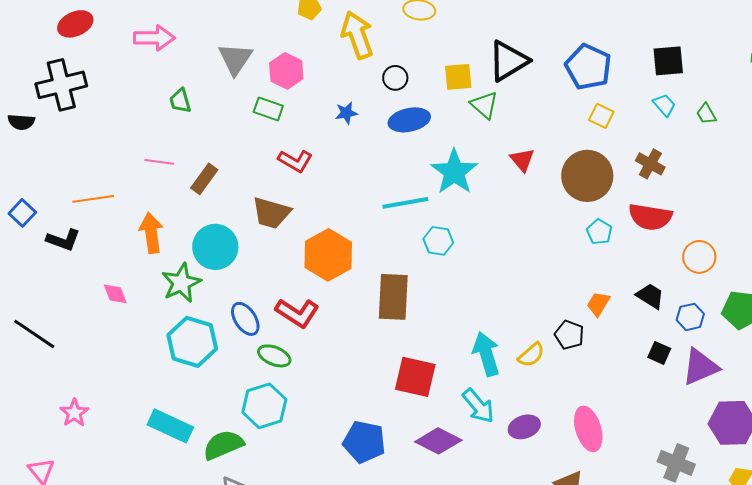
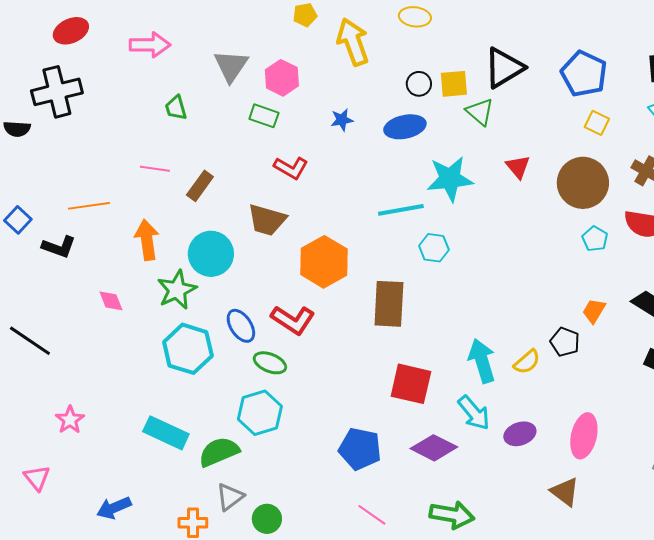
black circle: (395, 78) -> (419, 84), moved
cyan star: (454, 172) -> (450, 179), turned 30
pink ellipse: (588, 429) -> (584, 436), turned 30

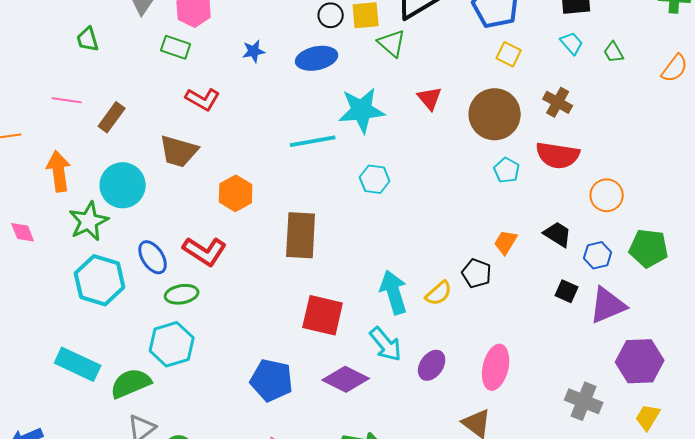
cyan hexagon: (434, 248) -> (375, 179), moved
orange hexagon: (324, 262) -> (236, 193), size x0.7
green ellipse: (270, 363) -> (182, 294), turned -32
purple ellipse: (520, 434) -> (432, 365), turned -36

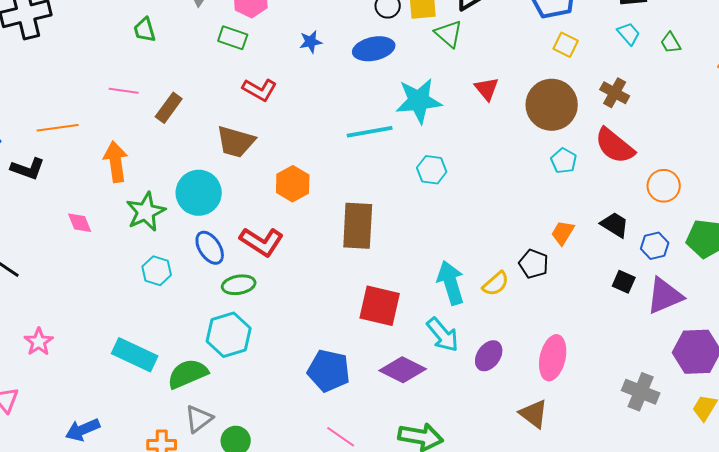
red semicircle: (558, 155) -> (615, 146), turned 30
cyan circle: (123, 185) -> (199, 193), moved
cyan hexagon: (100, 280) -> (157, 271), size x0.6

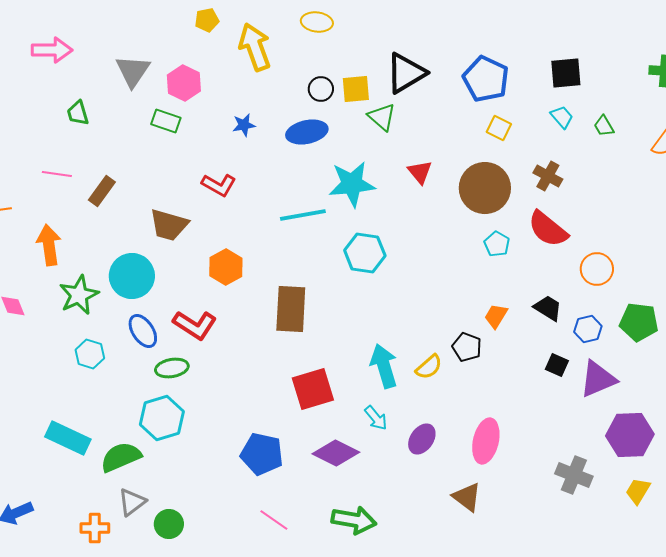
red L-shape: (260, 90) -> (219, 185), moved
cyan hexagon: (432, 170) -> (365, 253), size x1.4
red square: (380, 306) -> (313, 389), turned -30
cyan arrow: (443, 335) -> (376, 418), size x0.7

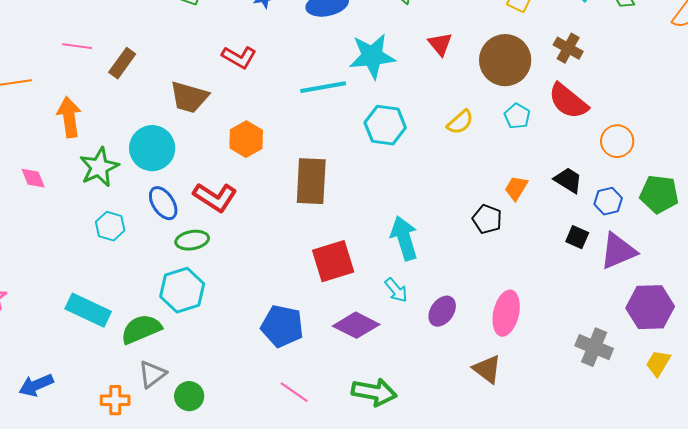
yellow semicircle: (429, 367) -> (460, 122), moved

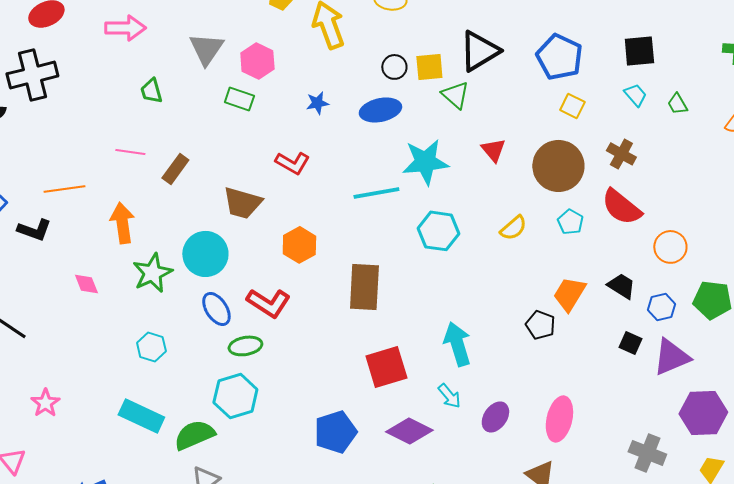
orange trapezoid: (516, 188) -> (569, 294), size x1.4
cyan hexagon: (110, 226) -> (151, 347), moved
blue pentagon: (282, 326) -> (335, 432), turned -30

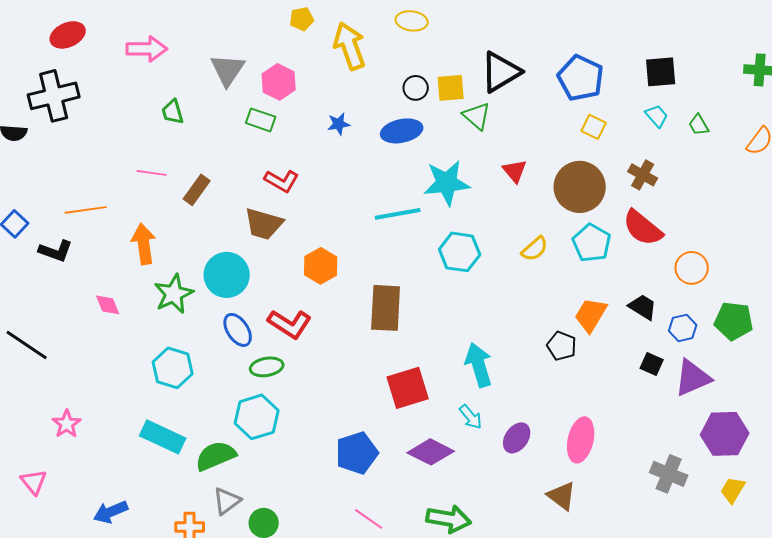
red L-shape: (292, 163) -> (282, 181), moved
cyan pentagon: (570, 222) -> (592, 243), size x1.5
cyan hexagon: (151, 347) -> (173, 368), size x1.4

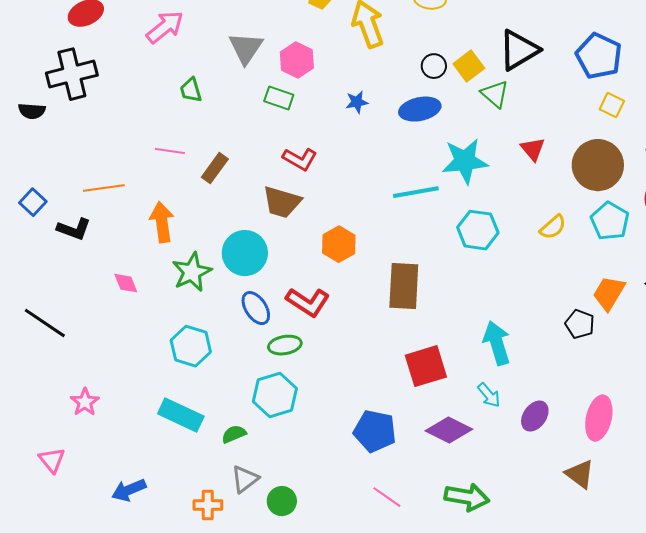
pink arrow: (147, 49) -> (165, 27), turned -39
yellow square: (451, 88) -> (469, 66), turned -32
blue pentagon: (357, 453) -> (375, 431), turned 30
green semicircle: (216, 456) -> (234, 434), size x0.6

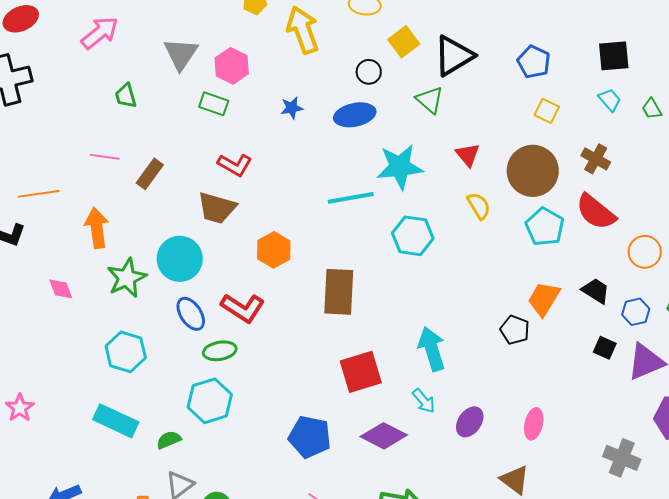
blue pentagon: (599, 56) -> (534, 62), size x0.7
yellow square: (469, 66) -> (404, 42), moved
yellow semicircle: (553, 227) -> (479, 206), moved, turned -80
pink ellipse: (599, 418) -> (534, 424), size x0.7

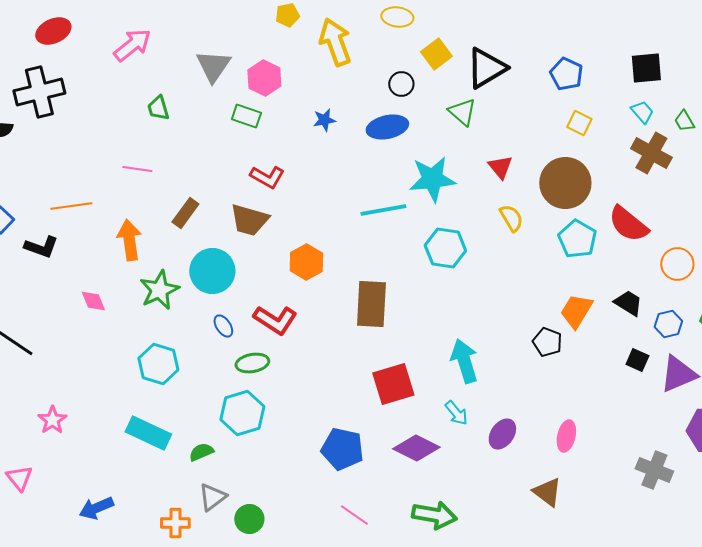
brown cross: (596, 159) -> (651, 153), moved, size x1.4
brown rectangle: (150, 174) -> (185, 213), moved
blue ellipse: (191, 314) -> (223, 326), size x0.7

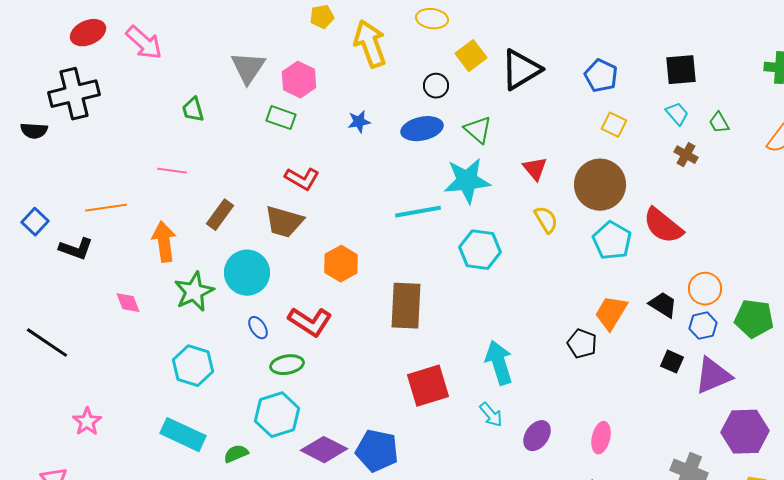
pink arrow: (132, 45) -> (144, 43), moved, turned 81
green triangle: (462, 112) -> (478, 130), moved
brown cross: (651, 153) -> (686, 155), size x0.6
orange circle: (677, 264) -> (705, 289), moved
purple diamond: (416, 448) -> (324, 450), moved

